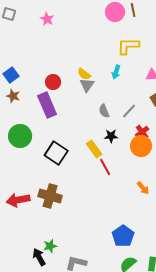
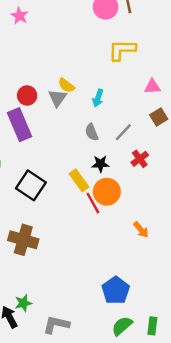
cyan arrow: (116, 72) -> (98, 98), moved
gray triangle: (87, 85) -> (57, 98), moved
orange circle: (141, 146) -> (107, 192), moved

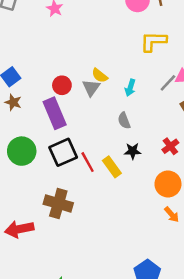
gray line: (123, 132) -> (168, 83), moved
black square: (31, 185) -> (63, 152), moved, turned 32
orange circle: (107, 192) -> (168, 184), moved
red line: (93, 203) -> (88, 162), moved
brown cross: (23, 240) -> (58, 203), moved

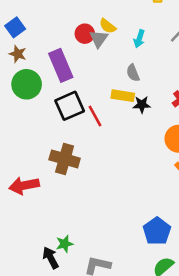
red circle: (62, 85) -> (85, 34), moved
green circle: (22, 151) -> (27, 84), moved
yellow rectangle: (112, 167) -> (123, 96), moved, turned -45

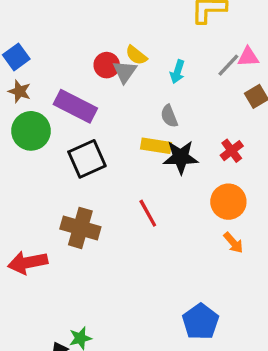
purple rectangle: (61, 65) -> (75, 106), turned -40
black star: (142, 105) -> (181, 157), size x1.5
red line: (95, 116) -> (148, 213), moved

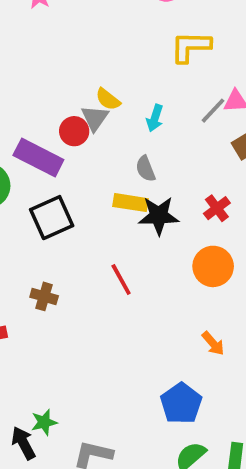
red circle: (107, 65) -> (74, 131), moved
brown cross: (80, 228) -> (44, 296), size x0.6
orange arrow: (233, 243) -> (213, 343), moved

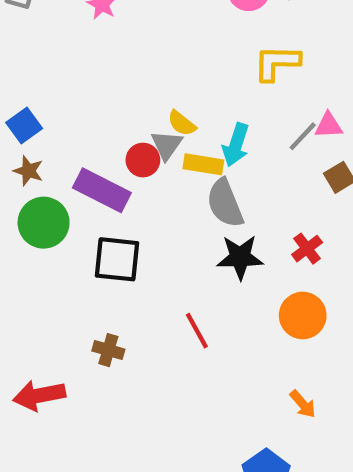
cyan arrow: (155, 118) -> (236, 145), size x1.4
gray semicircle: (145, 169) -> (225, 203), size x1.6
yellow rectangle: (130, 203) -> (203, 164), moved
black square: (52, 218) -> (117, 259), turned 30

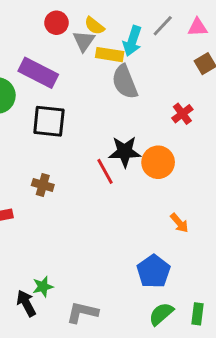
gray line: (303, 136) -> (163, 26), moved
red circle: (143, 160) -> (56, 23), moved
black star: (240, 257) -> (125, 152), moved
orange circle: (303, 315) -> (158, 162), moved

